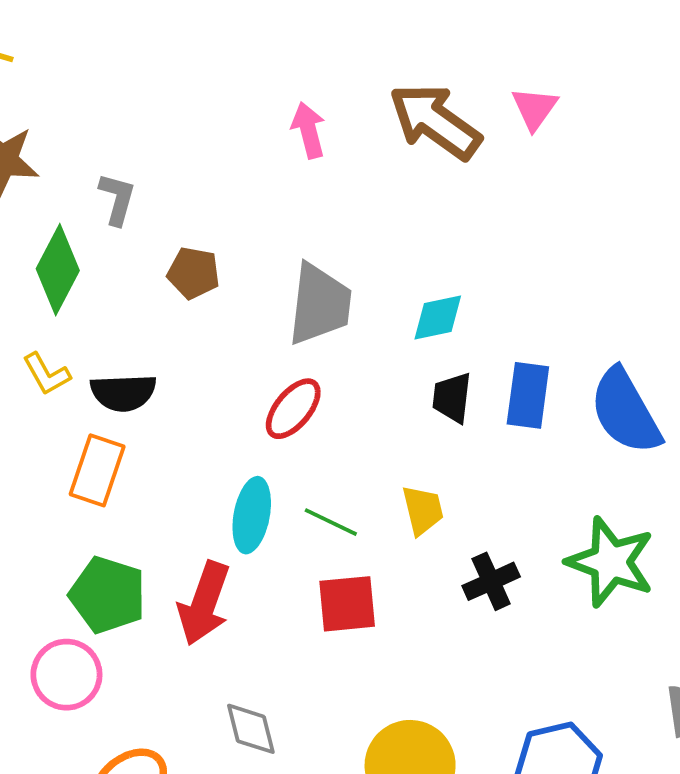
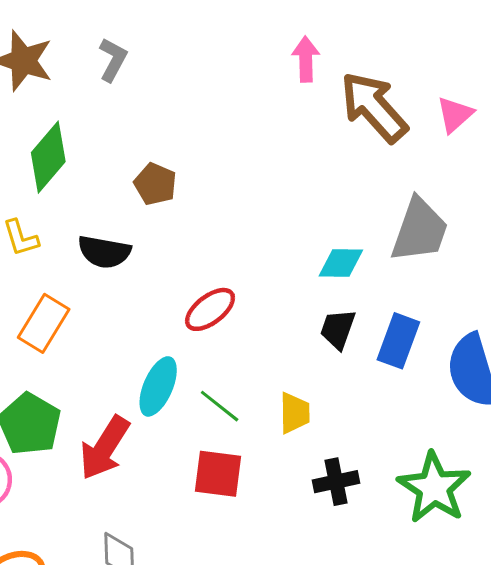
pink arrow: (309, 130) -> (306, 59), moved
gray L-shape: (117, 199) -> (113, 60), moved
gray trapezoid: (320, 304) -> (420, 230), moved
black semicircle: (123, 393) -> (104, 252), moved

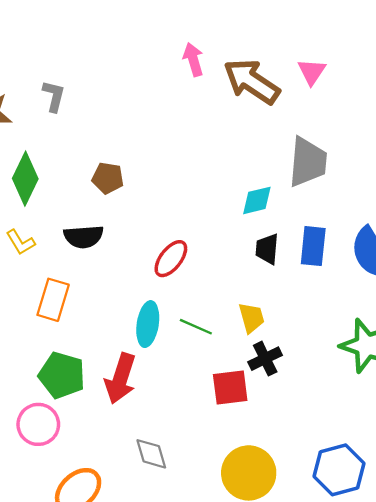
red square: (218, 474) -> (230, 387), moved
black cross: (336, 482) -> (265, 359), moved

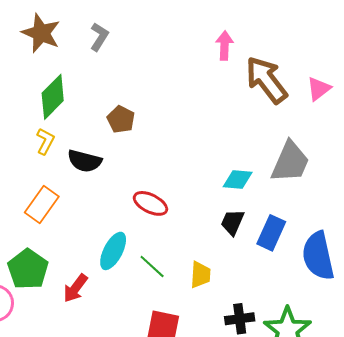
yellow L-shape: (20, 242) -> (45, 141), moved, turned -140
red ellipse: (171, 259) -> (150, 203), turned 60
black cross: (265, 359) -> (240, 319), moved
red arrow: (120, 378) -> (75, 288), size x0.7

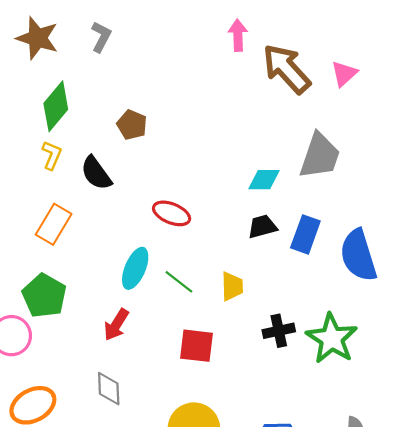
black semicircle: (85, 161) -> (96, 173), turned 44
black trapezoid: (232, 222) -> (262, 227), turned 56
red arrow: (75, 288) -> (116, 325), moved

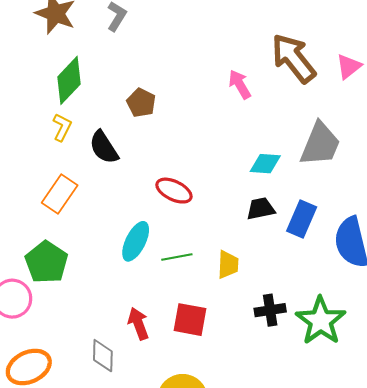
pink arrow: (238, 35) -> (240, 84), moved, turned -32
green line: (179, 282) -> (177, 257), turned -52
red arrow: (116, 325) -> (138, 324), moved, turned 124

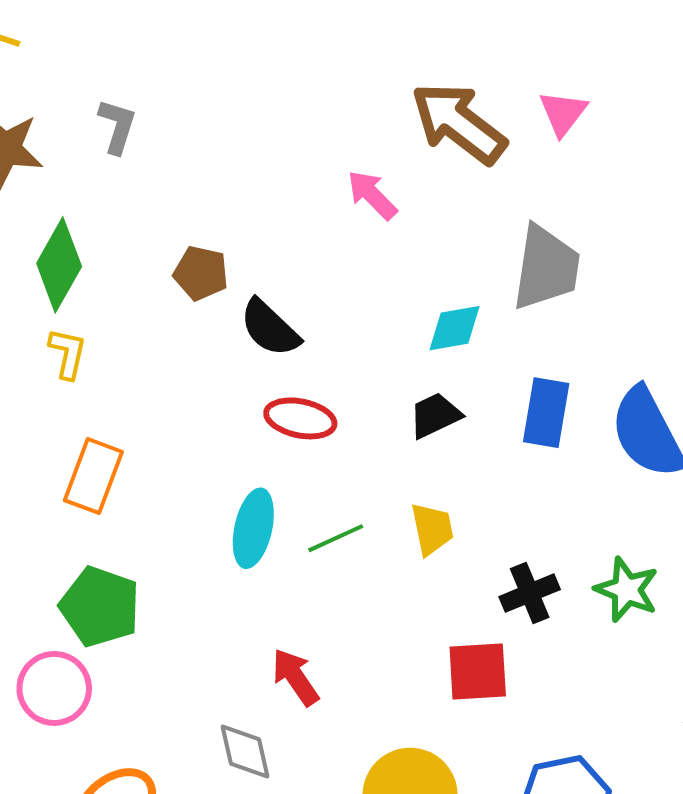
black semicircle: (104, 147) -> (270, 328), moved
black trapezoid: (261, 209) -> (435, 415), moved
red square: (190, 320) -> (478, 672), moved
green star: (321, 321) -> (627, 590), size x0.7

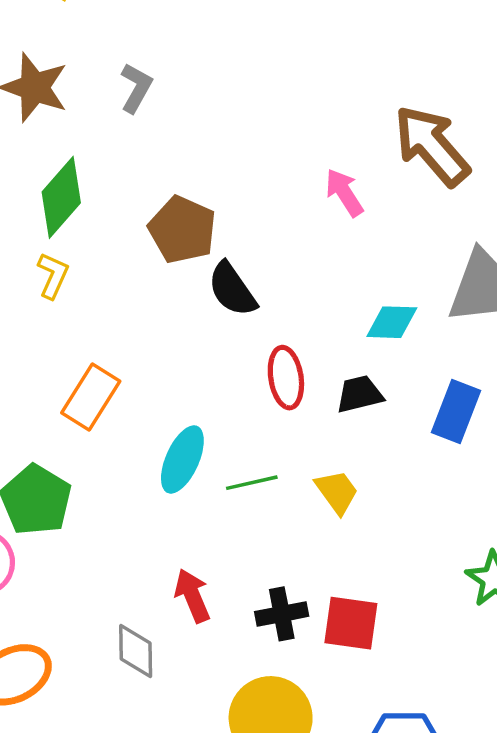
brown pentagon: (201, 273) -> (182, 230), size x1.4
red ellipse: (300, 418) -> (286, 378), moved, turned 58
orange rectangle: (93, 476) -> (91, 397), moved
yellow trapezoid: (432, 529) -> (337, 492), turned -36
black cross: (530, 593) -> (282, 614), moved

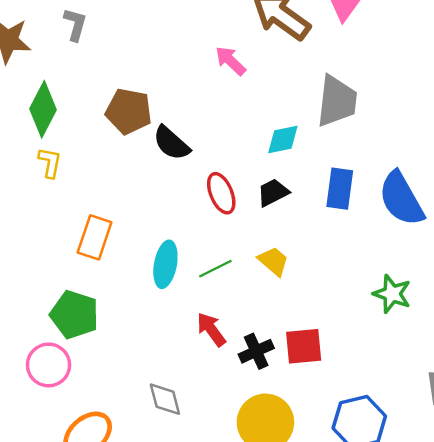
red arrow: (192, 596) -> (211, 329), moved

